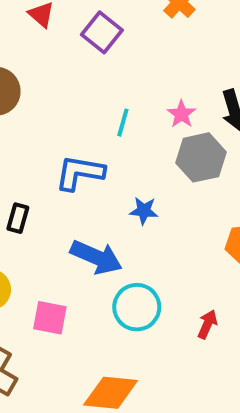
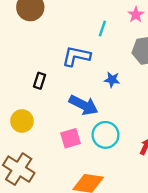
pink star: (181, 114) -> (136, 15), moved
pink square: (50, 318) -> (70, 138), moved, turned -30

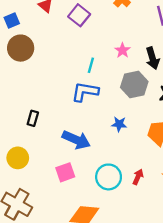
blue L-shape: (76, 56) -> (85, 92), moved
blue star: (112, 80) -> (119, 124), moved
cyan circle: (105, 135) -> (109, 177), moved

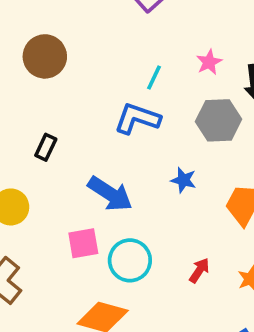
brown circle: (21, 48) -> (45, 56), moved
cyan circle: (109, 177) -> (130, 260), moved

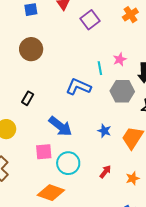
cyan line: (154, 77) -> (100, 68), moved, turned -40
blue star: (183, 180) -> (104, 131), moved

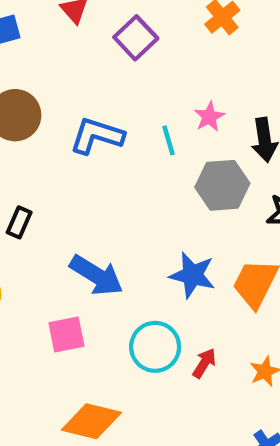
blue L-shape: (78, 87) -> (97, 136), moved
blue star: (104, 131) -> (192, 275), size x1.5
cyan circle: (68, 163) -> (155, 347), moved

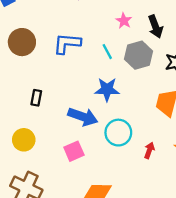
cyan line: (168, 140) -> (107, 52), moved
blue star: (192, 275) -> (107, 89), moved
cyan circle: (155, 347) -> (118, 133), moved

